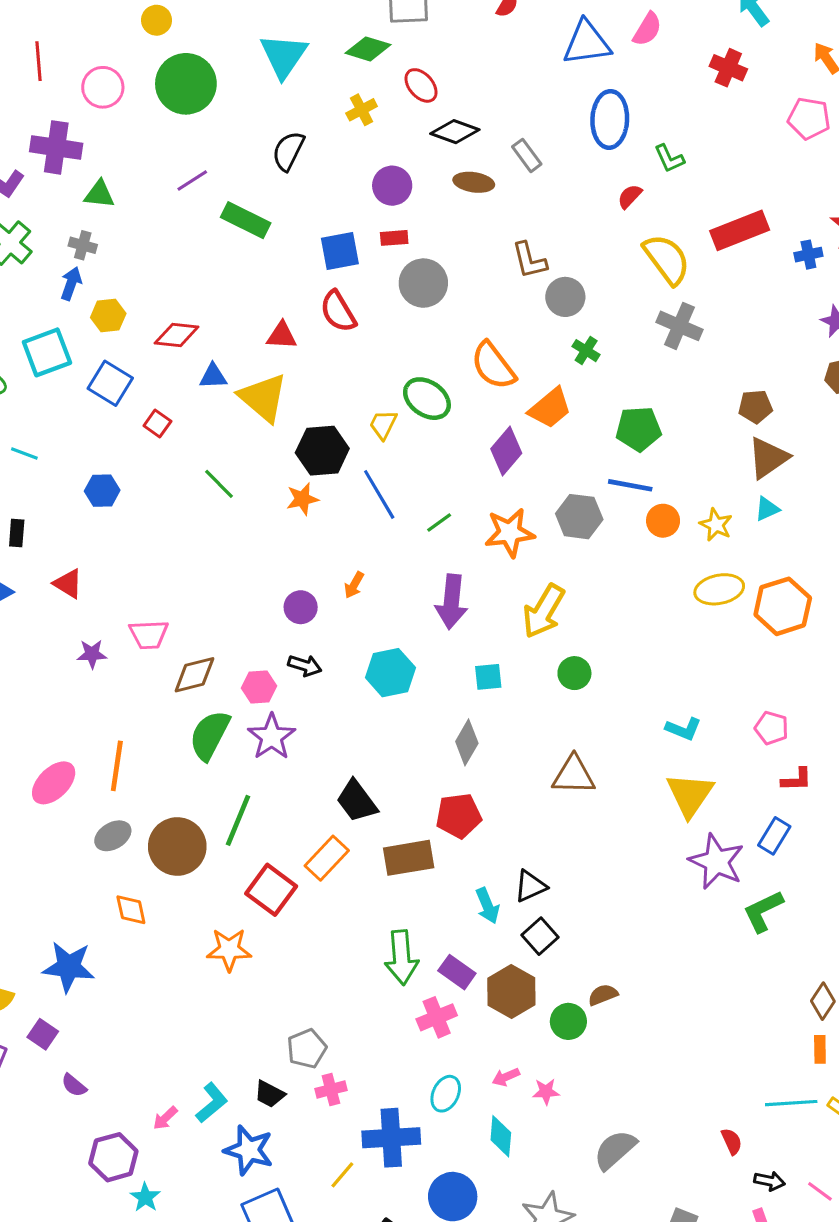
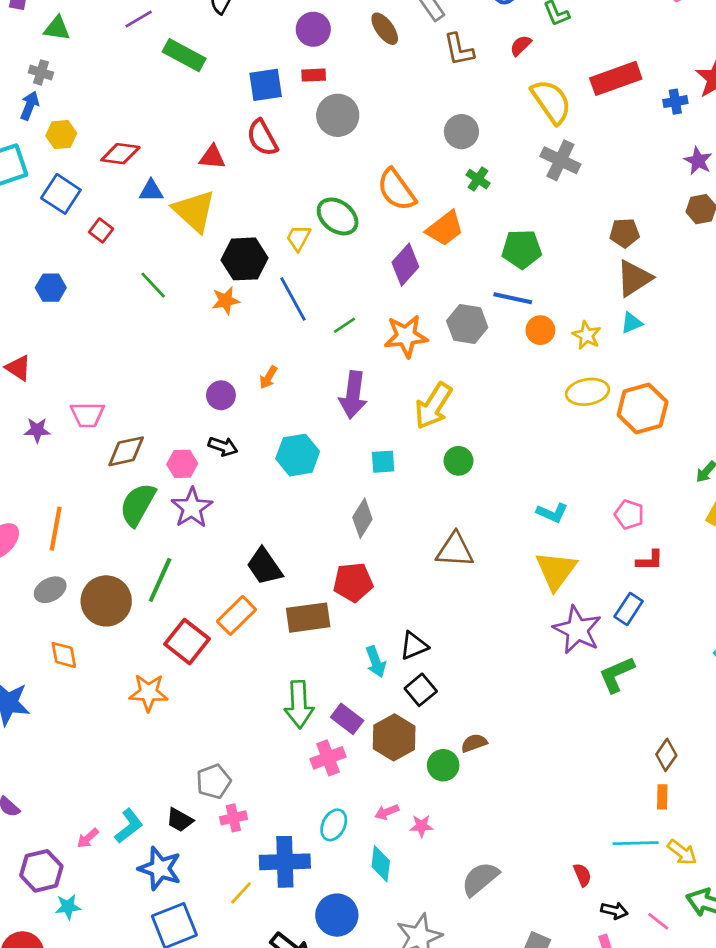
brown ellipse: (474, 182) -> (385, 29), turned 44
brown L-shape: (529, 260) -> (459, 50), moved
cyan star: (145, 1197) -> (68, 907), turned 30

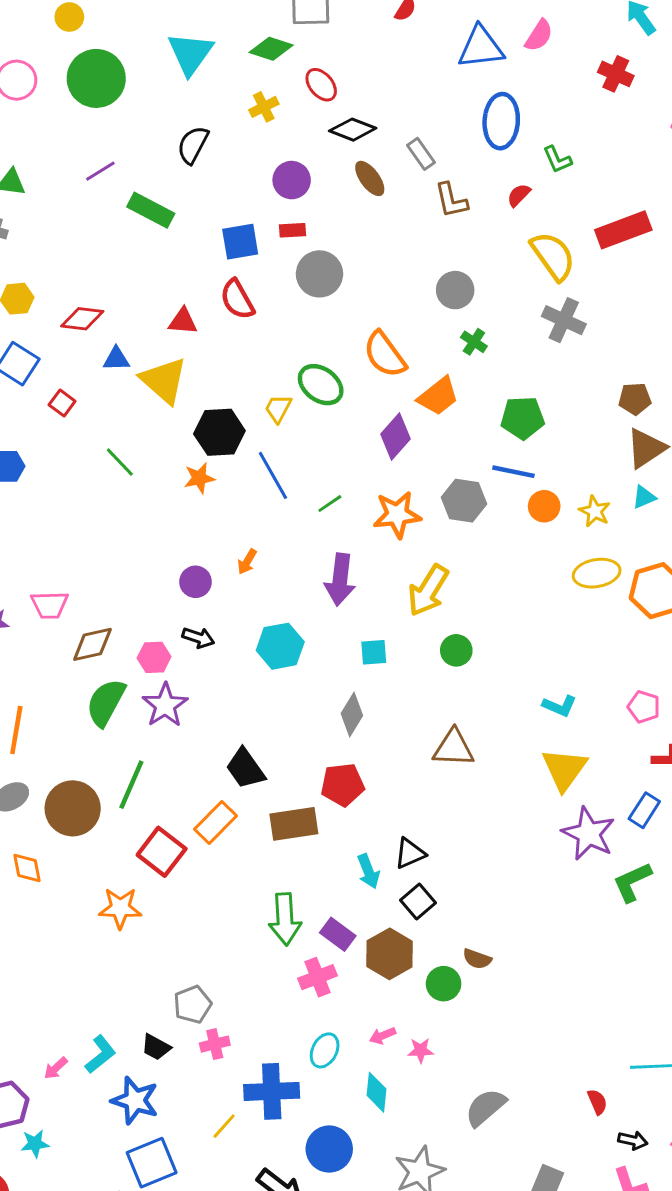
brown semicircle: (474, 743) -> (477, 959), turned -140

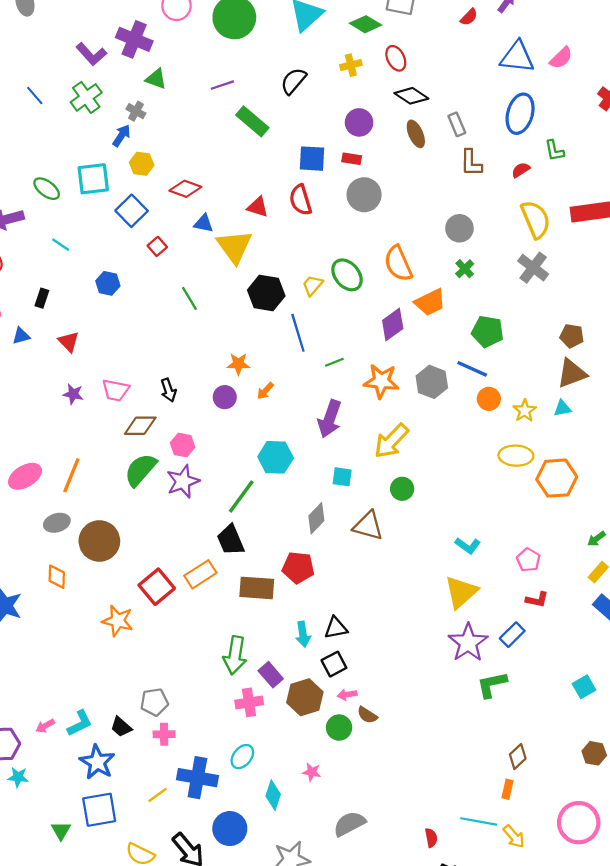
orange star: (199, 478) -> (238, 364), moved
black arrow: (198, 638) -> (168, 390), moved, turned 40
brown triangle: (453, 748) -> (368, 526), moved
green line: (131, 785) -> (241, 496), moved
pink arrow: (383, 1036) -> (347, 695), moved

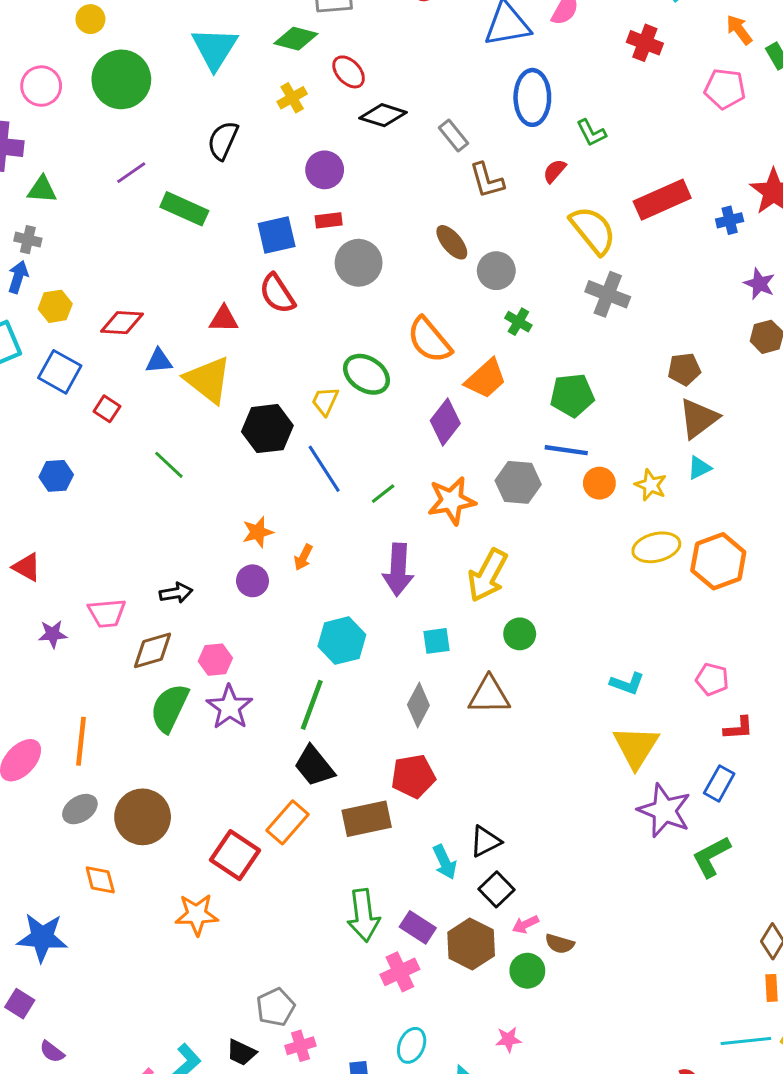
brown ellipse: (416, 134) -> (452, 242), moved
black arrow: (168, 390) -> (176, 593), turned -65

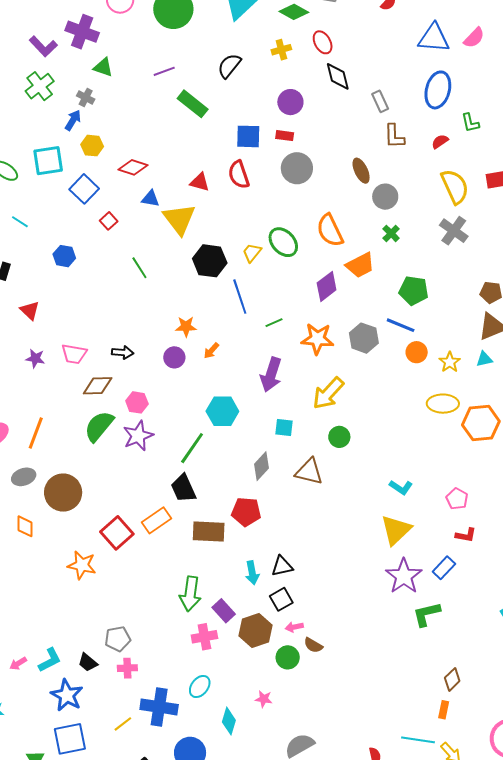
black diamond: (383, 115) -> (338, 76), turned 44

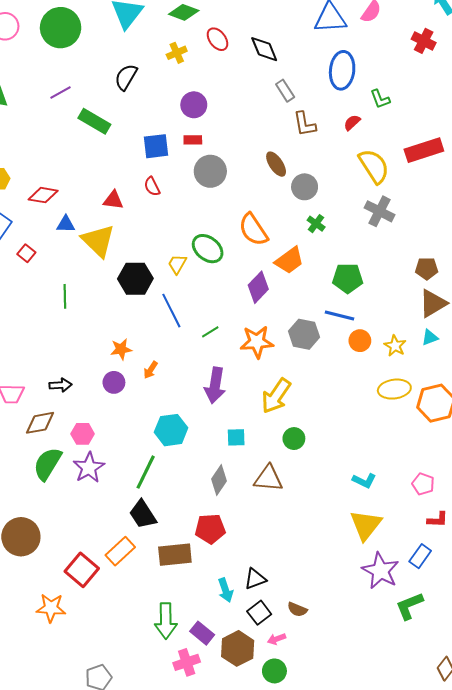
black diamond: (338, 76) -> (264, 49), moved
red semicircle: (239, 175) -> (152, 186), size x0.7
green line: (139, 268) -> (65, 296), turned 40
brown semicircle: (313, 645) -> (297, 609), moved

